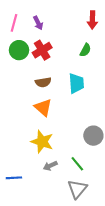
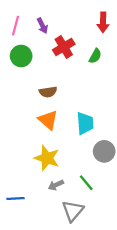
red cross: (42, 50) -> (64, 47), moved
cyan trapezoid: (76, 83) -> (85, 123), moved
gray triangle: (77, 189) -> (73, 211), moved

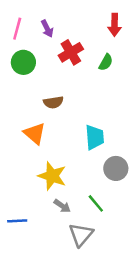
orange triangle: (48, 120) -> (35, 134), moved
gray arrow: (56, 185) -> (62, 206), turned -120

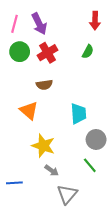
purple arrow: (47, 29) -> (39, 24), size x1.5
red cross: (71, 52) -> (47, 53), moved
green line: (96, 203) -> (90, 165), moved

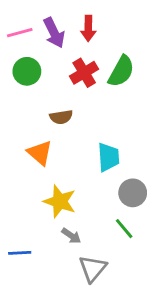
red arrow: (95, 21) -> (88, 28), moved
pink line: (14, 24) -> (20, 33), turned 60
green semicircle: (88, 52) -> (121, 71), size x1.6
red cross: (47, 53) -> (84, 73), moved

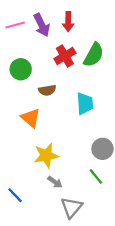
green circle: (27, 71) -> (21, 69), moved
cyan trapezoid: (108, 157) -> (85, 104), moved
yellow star: (60, 201) -> (46, 155), turned -30
blue line: (20, 253) -> (15, 195), turned 49

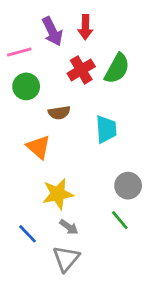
pink line: (15, 25) -> (19, 52), moved
blue line: (15, 195) -> (27, 234), moved
gray triangle: (72, 207) -> (66, 259), moved

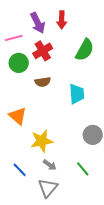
red cross: (81, 70) -> (43, 51), moved
orange triangle: (39, 147) -> (18, 116), moved
green line: (120, 220) -> (83, 169), moved

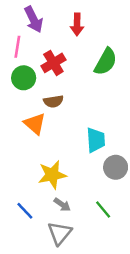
purple arrow: (38, 23) -> (34, 19), moved
pink line: (14, 38) -> (17, 47), turned -66
cyan trapezoid: (77, 94) -> (96, 140), moved
orange triangle: (18, 116) -> (35, 124), moved

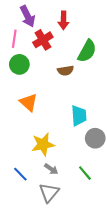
red cross: (53, 63) -> (43, 40), moved
brown semicircle: (53, 101) -> (65, 71), moved

